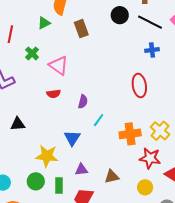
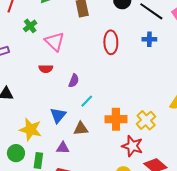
red ellipse: (139, 86) -> (111, 42), moved
brown triangle: (112, 177) -> (81, 129), moved

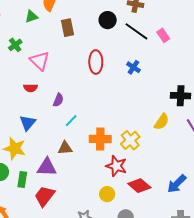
blue cross: (149, 39) -> (133, 67), moved, turned 32
blue triangle: (58, 115) -> (28, 123), moved
purple triangle: (63, 148) -> (47, 167), size x1.5

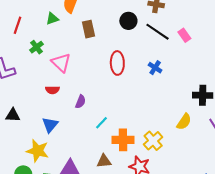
cyan line: (71, 121) -> (102, 123), moved
brown triangle: (65, 148) -> (104, 161), moved

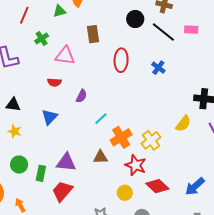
brown rectangle: (88, 29) -> (93, 34), moved
pink rectangle: (184, 35) -> (191, 30), moved, turned -56
pink triangle: (61, 63) -> (65, 56), turned -40
orange cross: (123, 140) -> (121, 137), turned -35
yellow star: (38, 151) -> (15, 131), moved, size x0.6

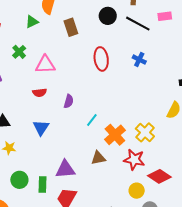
brown rectangle: (93, 34) -> (71, 27), moved
yellow circle: (125, 193) -> (137, 191), moved

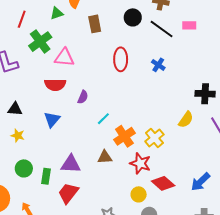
green cross: (19, 52) -> (40, 42), size x1.6
red semicircle: (40, 93) -> (55, 85), size x1.5

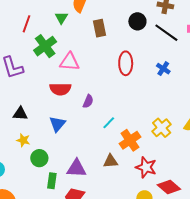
green triangle: (57, 13) -> (61, 18), turned -40
yellow cross: (154, 138) -> (162, 128), moved
green circle: (24, 168) -> (39, 158), moved

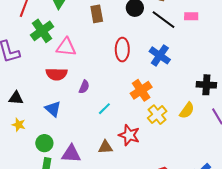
blue cross: (163, 69) -> (160, 55), size x1.5
blue triangle: (57, 124) -> (53, 109), turned -30
orange cross: (130, 140) -> (141, 90), moved
green circle: (39, 158) -> (44, 143), moved
red star: (146, 167) -> (129, 135), moved

